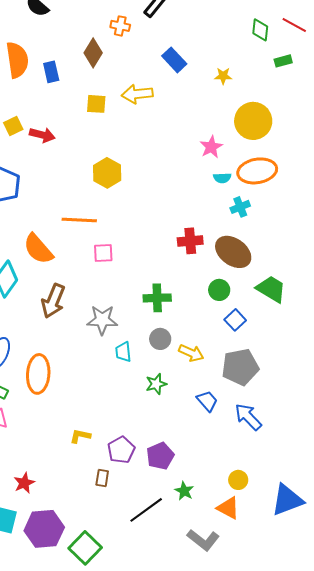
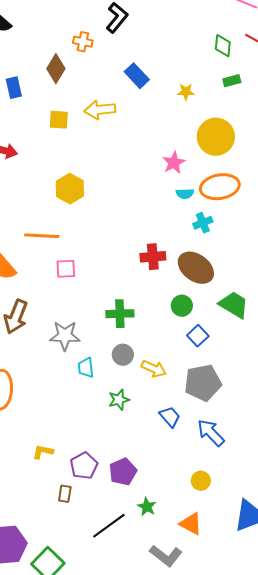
green rectangle: (283, 61) -> (232, 81), moved
yellow circle: (238, 480) -> (201, 481), moved

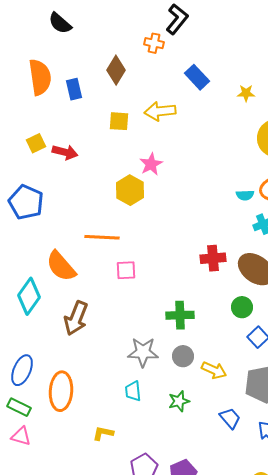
orange cross: (83, 42) -> (154, 43), moved
pink star: (174, 163) -> (151, 164), moved
gray star: (65, 336) -> (143, 352), moved
cyan trapezoid: (86, 368) -> (133, 391), moved
yellow L-shape: (43, 452) -> (103, 433), moved

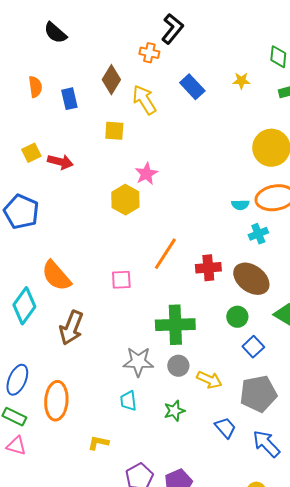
orange semicircle: (40, 77) -> (35, 87), size x0.6
yellow star: (246, 93) -> (241, 81), moved
yellow arrow: (160, 111) -> (144, 100), moved, turned 64
orange line: (102, 237) -> (165, 254), moved, turned -60
green cross: (180, 315) -> (175, 325), size x1.4

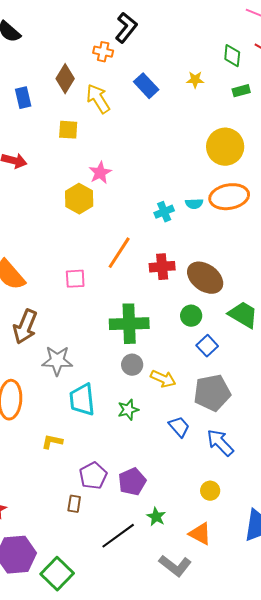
cyan cross: (258, 234) -> (164, 212), moved
gray star: (138, 362) -> (57, 361), moved
cyan trapezoid: (128, 401) -> (82, 400), size x1.6

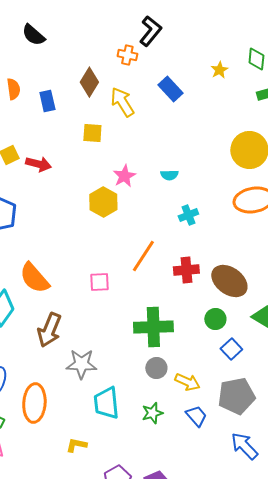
yellow star: (195, 80) -> (219, 70), moved, turned -30
cyan semicircle: (194, 204) -> (169, 175), moved
blue trapezoid: (179, 427) -> (196, 416), moved

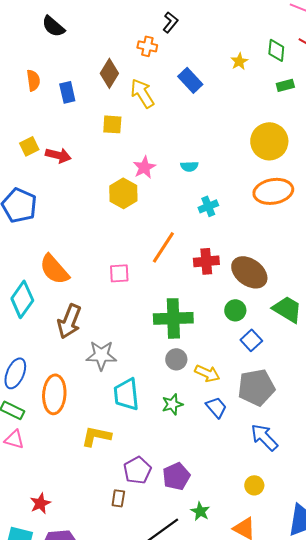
black L-shape: (150, 31) -> (170, 22), size x0.7
yellow L-shape: (76, 445) -> (96, 436), size x1.4

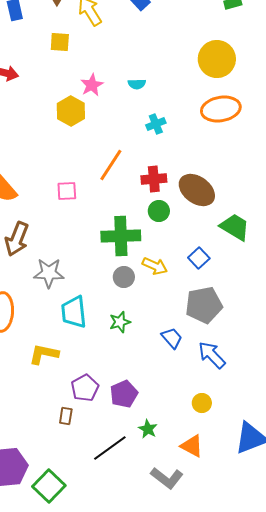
green circle: (235, 310) -> (159, 211), moved
yellow arrow: (207, 373) -> (155, 266), moved
blue trapezoid: (216, 407) -> (172, 338), moved

